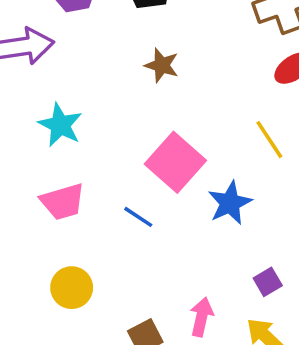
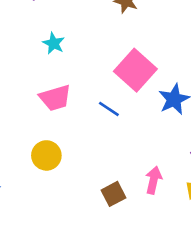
cyan star: (60, 125) -> (54, 43), size x0.7
yellow circle: (72, 288) -> (46, 155), moved

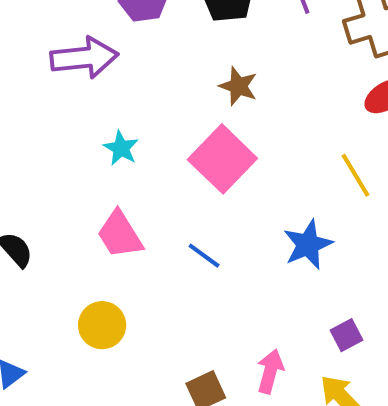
pink square: (135, 70) -> (222, 159), moved
pink trapezoid: (55, 98) -> (120, 235), turned 72

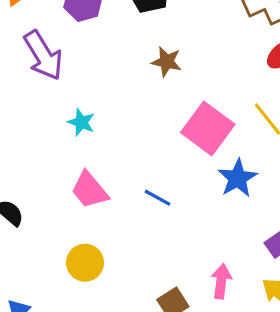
purple arrow: (84, 58) -> (43, 55), turned 72
pink square: (222, 159) -> (208, 128), moved

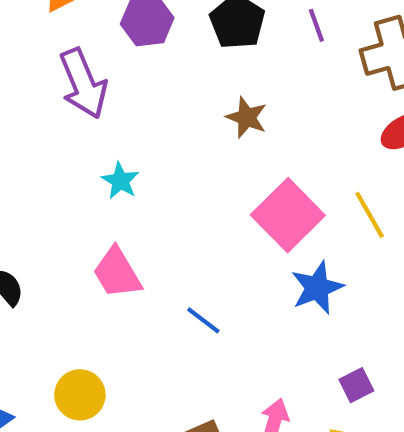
blue line: (158, 198) -> (203, 320), moved
yellow circle: (85, 263) -> (80, 395), moved

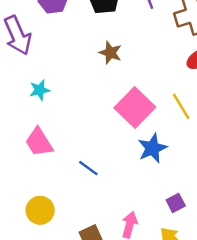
cyan star: (120, 181) -> (40, 90), turned 30
yellow circle: (80, 395) -> (40, 210), moved

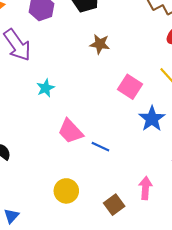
pink square: (135, 108) -> (130, 87), size x0.7
pink trapezoid: (39, 142) -> (71, 131), moved

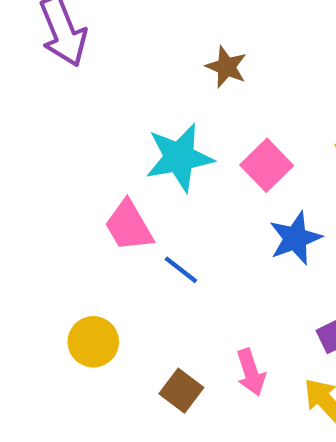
cyan star: (45, 88) -> (179, 157), moved, size x1.8
pink arrow: (145, 188) -> (251, 372), turned 145
brown square: (114, 205) -> (181, 391), turned -30

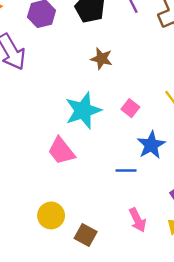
pink square: (267, 165) -> (130, 108), size x0.7
blue line: (181, 270) -> (126, 170), moved, turned -30
brown square: (181, 391) -> (86, 235), moved

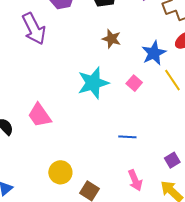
blue star: (151, 145) -> (154, 53), moved
pink trapezoid: (61, 151) -> (39, 115), moved

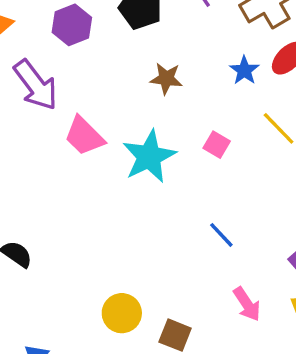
blue star: (154, 53) -> (244, 70), moved, size x0.7
pink trapezoid: (39, 115) -> (84, 136), moved
blue line: (127, 137) -> (221, 235), turned 54

